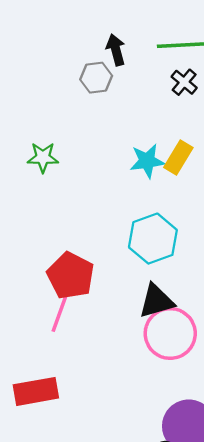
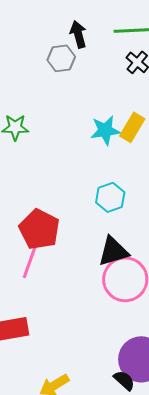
cyan hexagon: (153, 239) -> (110, 197), size x0.7

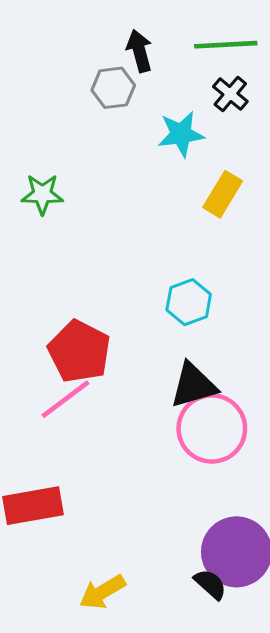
cyan star: (105, 130) -> (181, 134), moved
pink line: (30, 260) -> (65, 399), turned 33

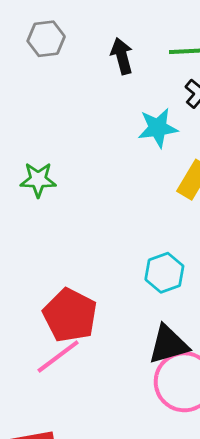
gray hexagon: (113, 88) -> (46, 39), moved

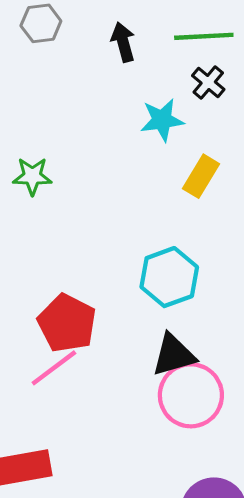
cyan hexagon: (164, 273) -> (169, 277), size x1.4

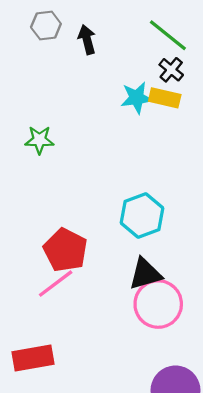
green line: (204, 36) -> (168, 35), turned 42
black arrow: (123, 42) -> (87, 40), moved
yellow rectangle: (201, 176) -> (165, 98), moved, turned 72

